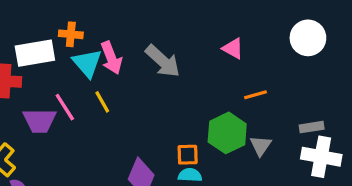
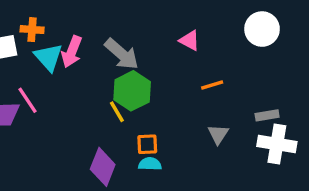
pink arrow: (111, 58) -> (72, 52), turned 44
yellow line: (102, 102) -> (117, 112), moved
green hexagon: (227, 133) -> (132, 91), moved

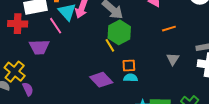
pink line: (27, 100) -> (56, 26), moved
purple diamond: (103, 167) -> (101, 80), turned -65

